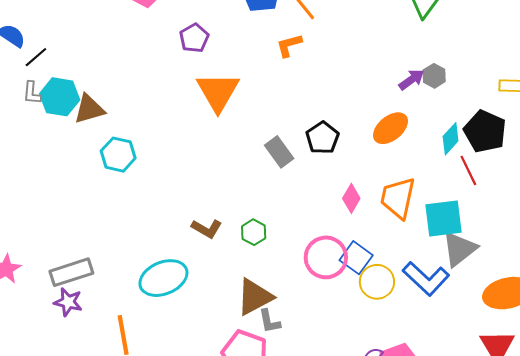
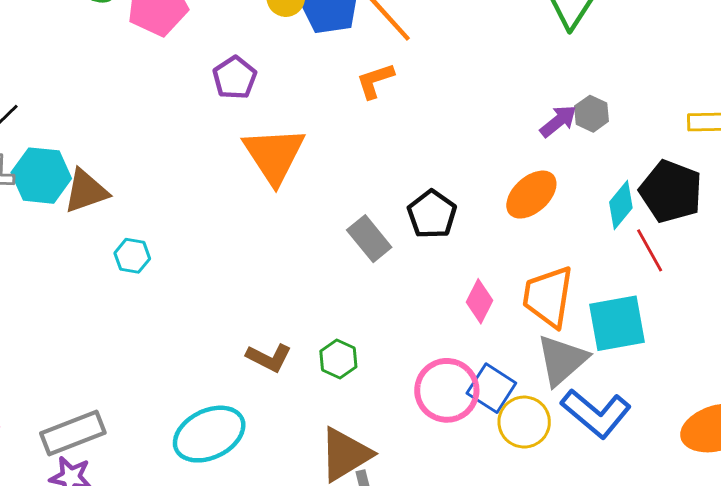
cyan hexagon: (118, 155) -> (132, 256), size x0.7
gray triangle: (459, 249) -> (562, 360), moved

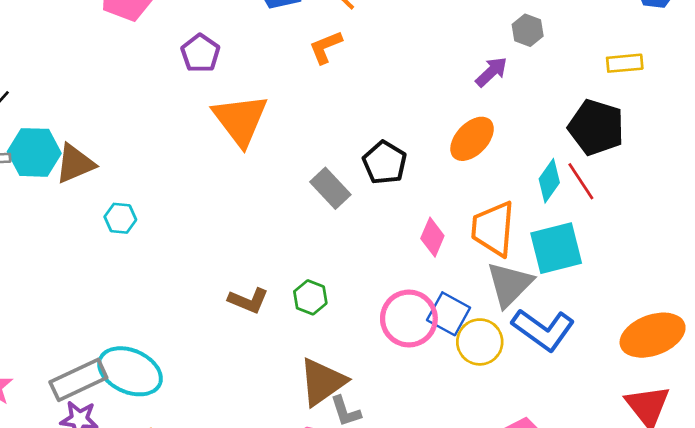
gray hexagon: (592, 114) -> (528, 30), moved
cyan diamond: (621, 205) -> (549, 181), moved
cyan ellipse: (209, 434) -> (130, 371), moved, turned 54

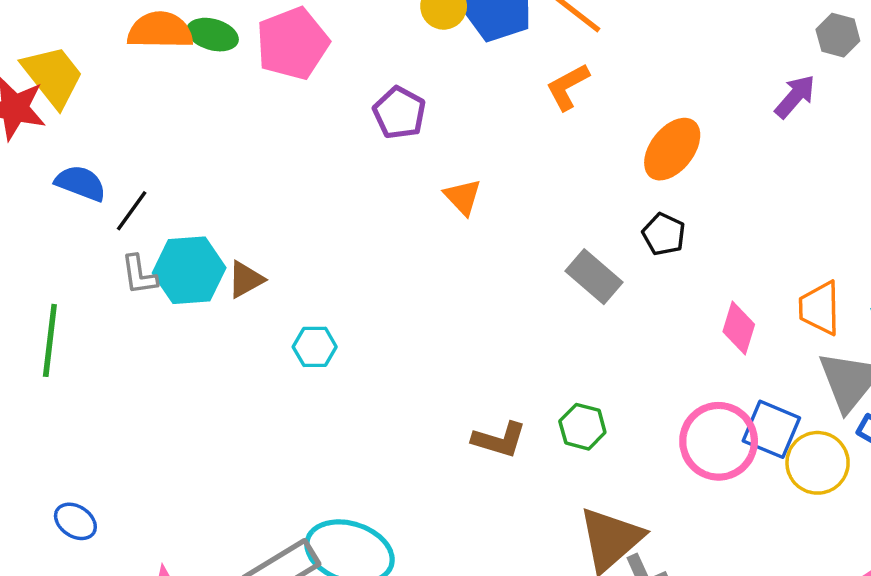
orange triangle: (240, 120) -> (463, 197), size x0.5
orange ellipse: (472, 139) -> (672, 149), moved
black pentagon: (385, 163) -> (664, 234), size x0.7
brown triangle: (75, 164) -> (246, 279), size x0.7
orange trapezoid: (493, 229) -> (820, 308), size x0.7

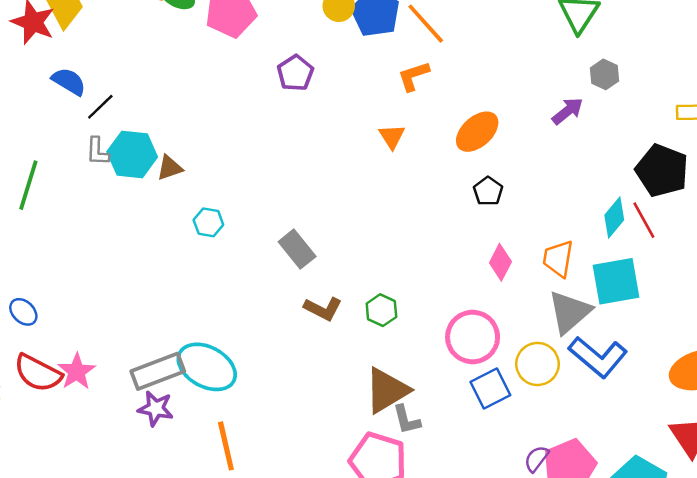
orange triangle: (463, 197) -> (392, 136), moved
black pentagon: (664, 234) -> (488, 191), moved
gray rectangle: (594, 277) -> (297, 249), moved
blue square: (771, 429) -> (490, 388), moved, turned 30

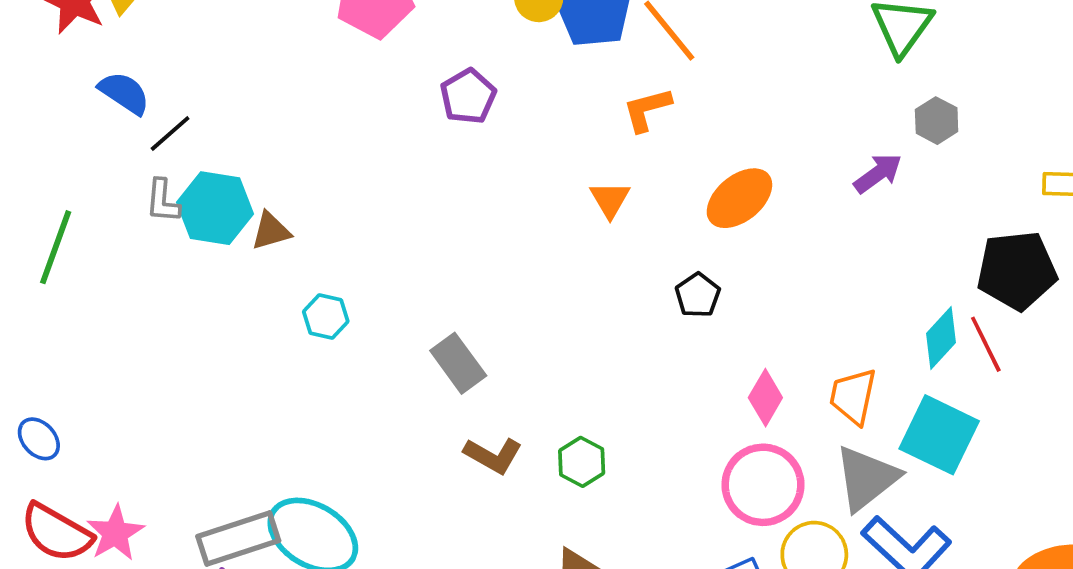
black pentagon: (662, 171) -> (1017, 270), turned -30
black pentagon: (488, 191) -> (698, 295), moved
cyan square: (616, 281) -> (939, 435), turned 33
pink circle: (473, 337) -> (763, 485), moved

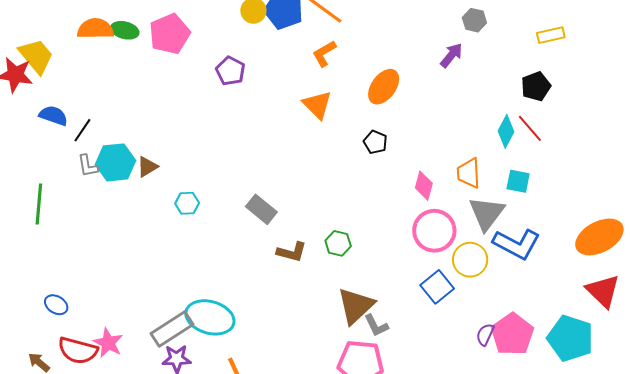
orange triangle: (610, 199) -> (317, 105), size x1.4
black pentagon: (1017, 270) -> (536, 86), size x0.7
cyan square: (939, 435) -> (518, 181), size x0.6

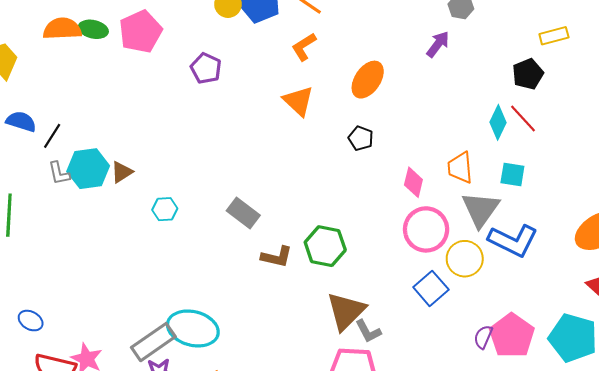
yellow rectangle: (551, 35) -> (554, 36), moved
green hexagon: (338, 243) -> (325, 246), size x1.5

